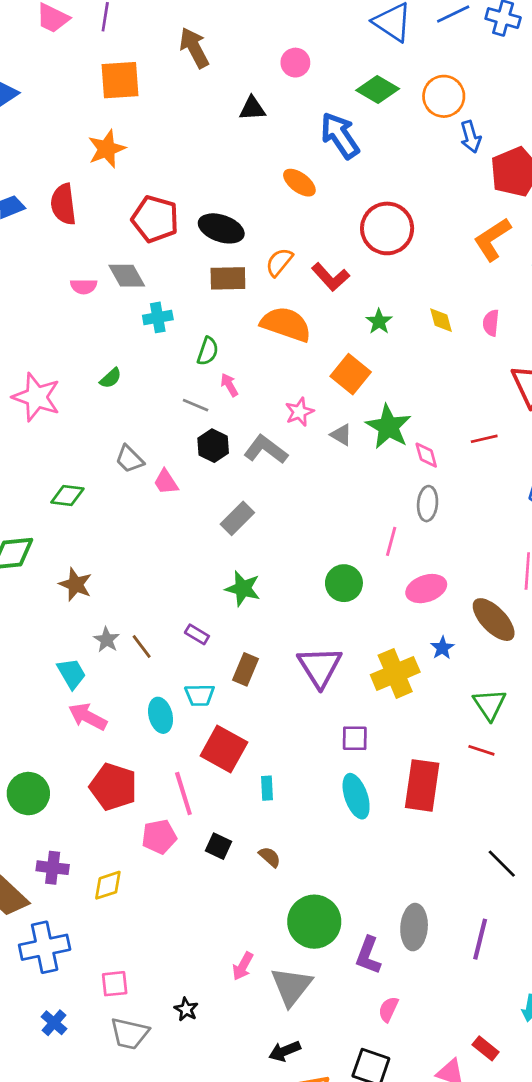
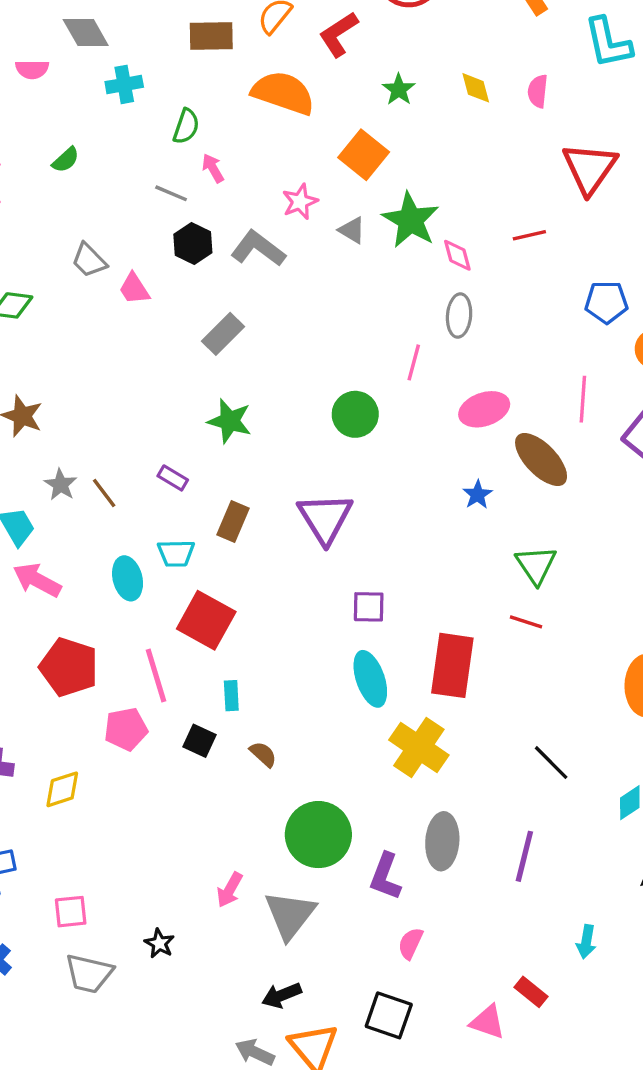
red L-shape: (330, 277) -> (338, 34), turned 99
pink semicircle: (84, 286) -> (32, 69), moved
pink ellipse: (426, 589) -> (484, 409), moved
yellow cross: (395, 673) -> (419, 747), moved, turned -33
cyan rectangle: (267, 788) -> (231, 696), moved

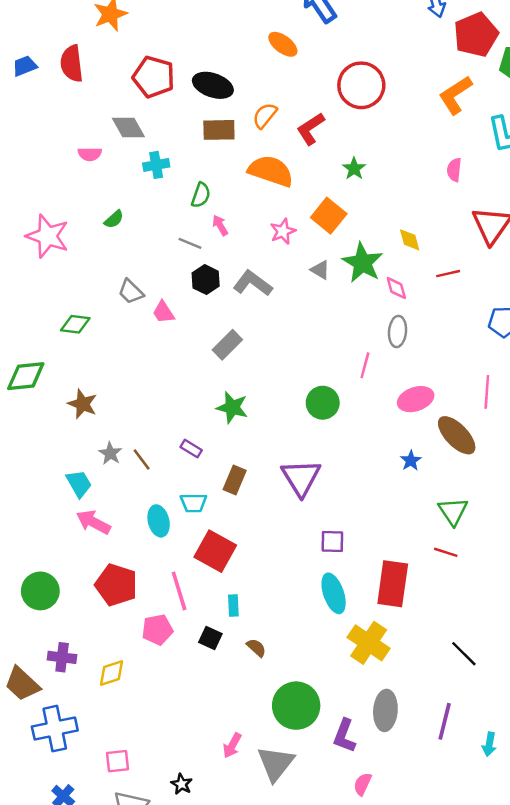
yellow diamond: (476, 88) -> (410, 240), moved
pink star: (300, 202) -> (283, 231), moved
cyan arrow: (586, 942) -> (489, 744), moved

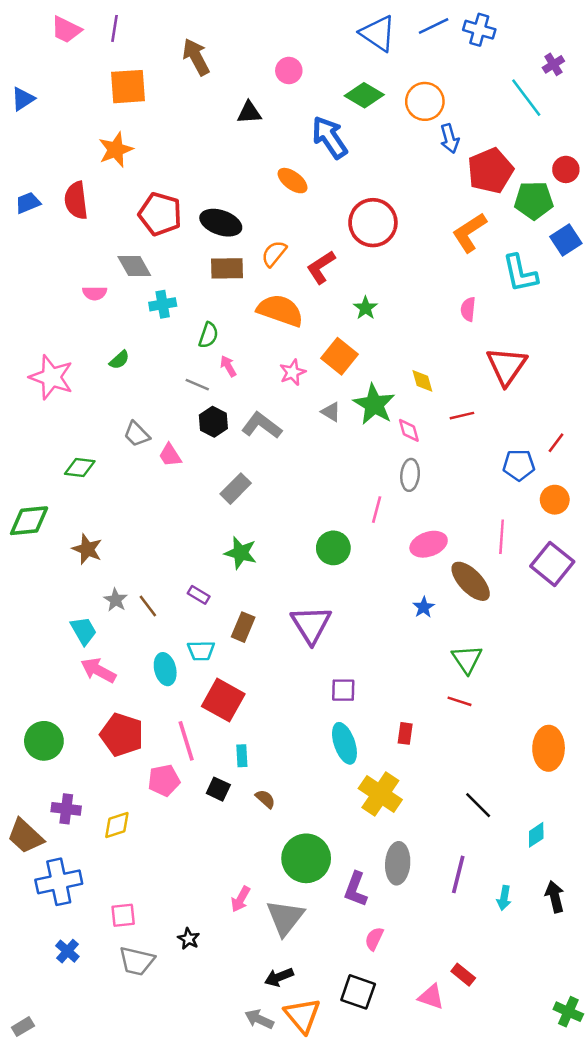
red rectangle: (393, 584) -> (405, 733), size x0.5

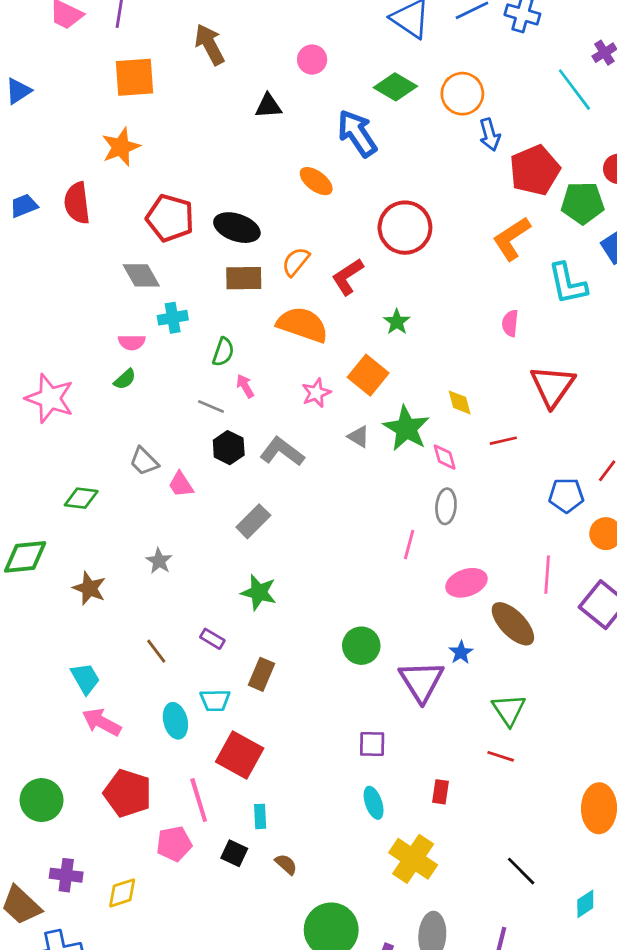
pink semicircle: (95, 293) -> (132, 342), moved
green circle: (333, 548) -> (361, 646), moved
gray star: (116, 600) -> (159, 561), moved
purple triangle: (311, 625) -> (421, 681), moved
cyan ellipse: (344, 743) -> (374, 803), size x0.7

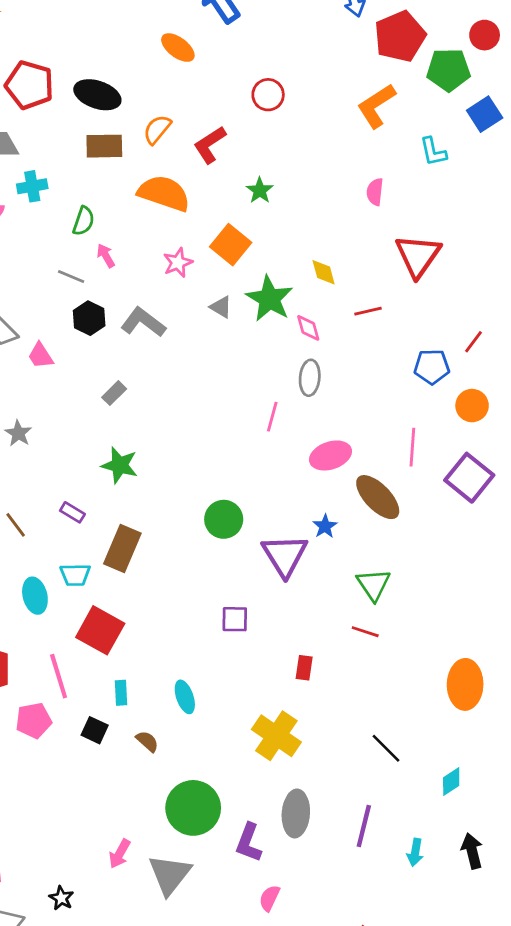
red circle: (405, 228) -> (268, 95), size x0.6
cyan L-shape: (568, 284) -> (433, 152), size x0.7
gray rectangle: (253, 521) -> (114, 393), size x0.7
brown rectangle: (262, 674) -> (122, 548), size x1.4
cyan ellipse: (374, 803) -> (185, 697), moved

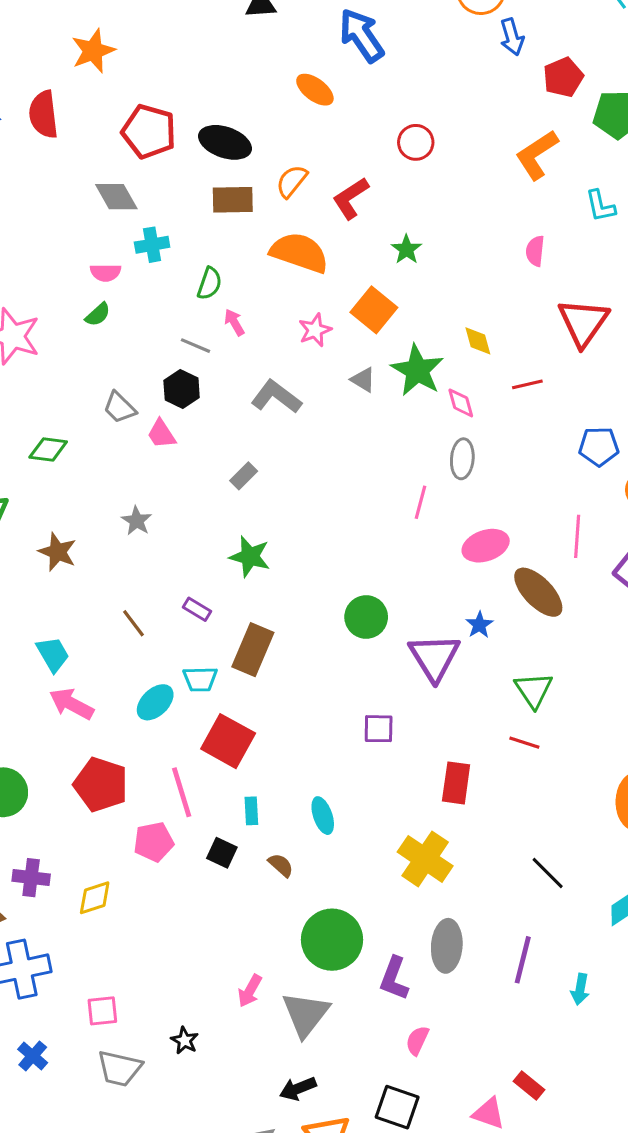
red pentagon: (400, 36) -> (563, 77), size x0.7
black hexagon: (89, 318) -> (182, 389), moved
cyan ellipse: (35, 596) -> (155, 702), turned 60
red rectangle: (304, 668) -> (456, 783), size x1.5

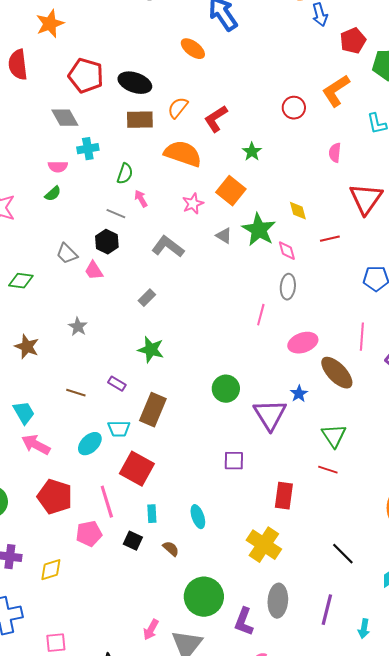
red circle: (416, 142) -> (294, 108), moved
brown line: (133, 623) -> (76, 393), turned -36

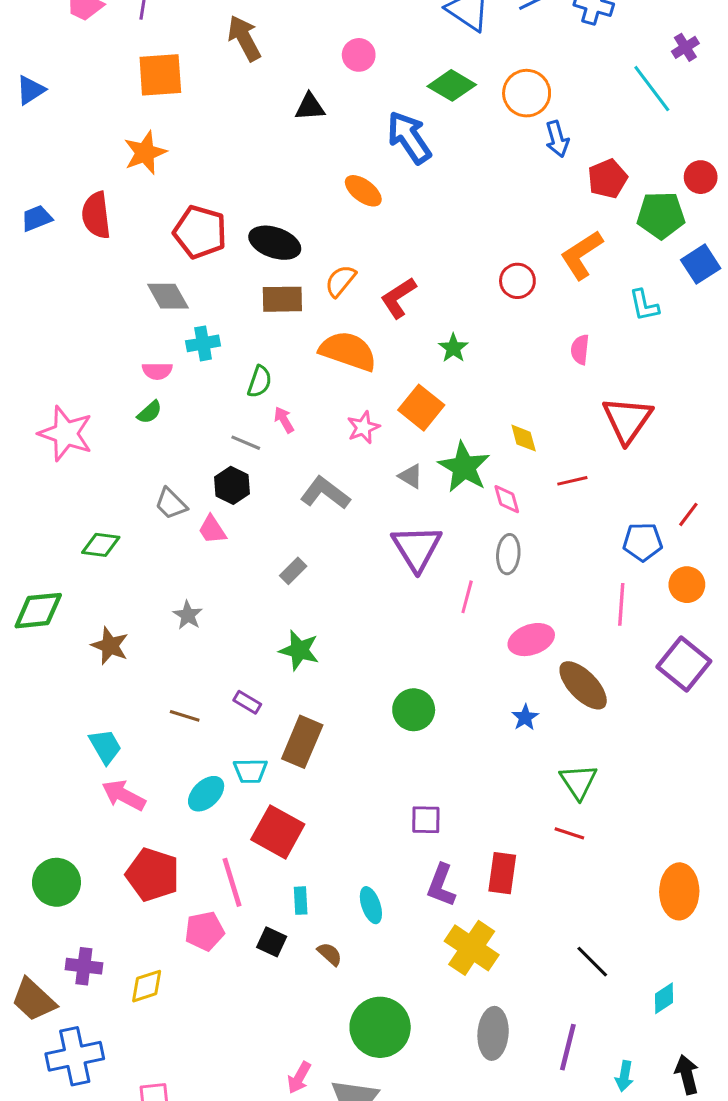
pink line: (362, 337) -> (621, 604), moved
purple triangle: (270, 415) -> (417, 548), moved
purple L-shape: (244, 622) -> (441, 885), moved

